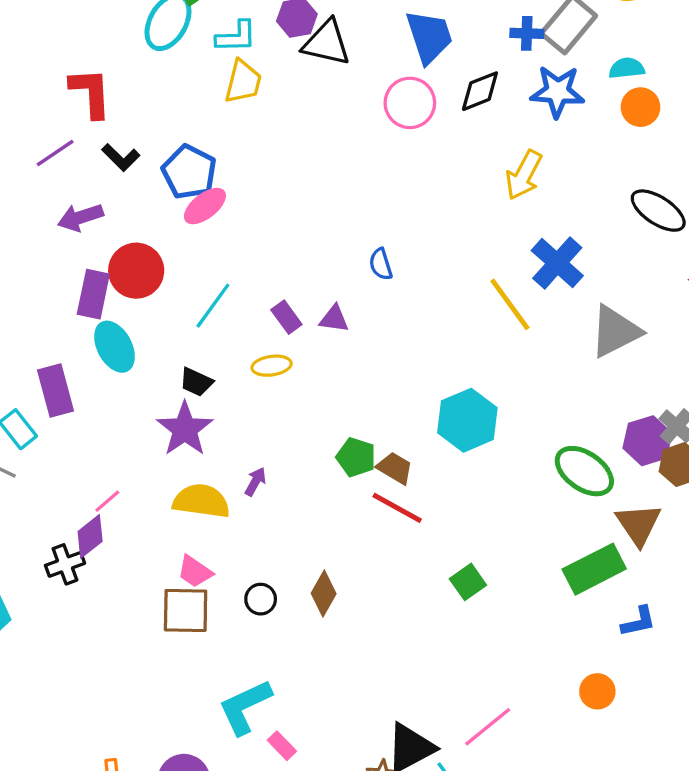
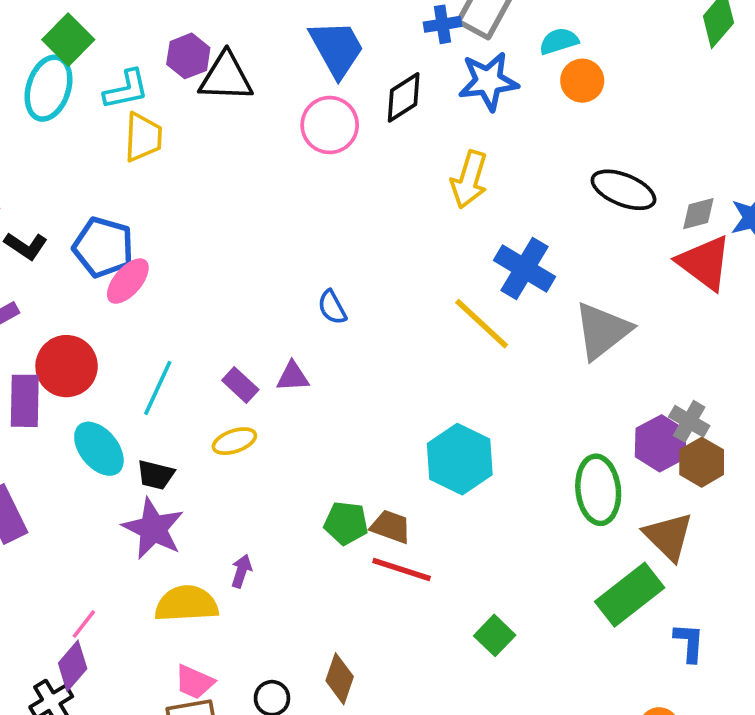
cyan ellipse: (114, 347) -> (99, 449), moved
green ellipse: (584, 471) -> (598, 490), turned 60
blue L-shape: (638, 622) -> (689, 643), turned -63

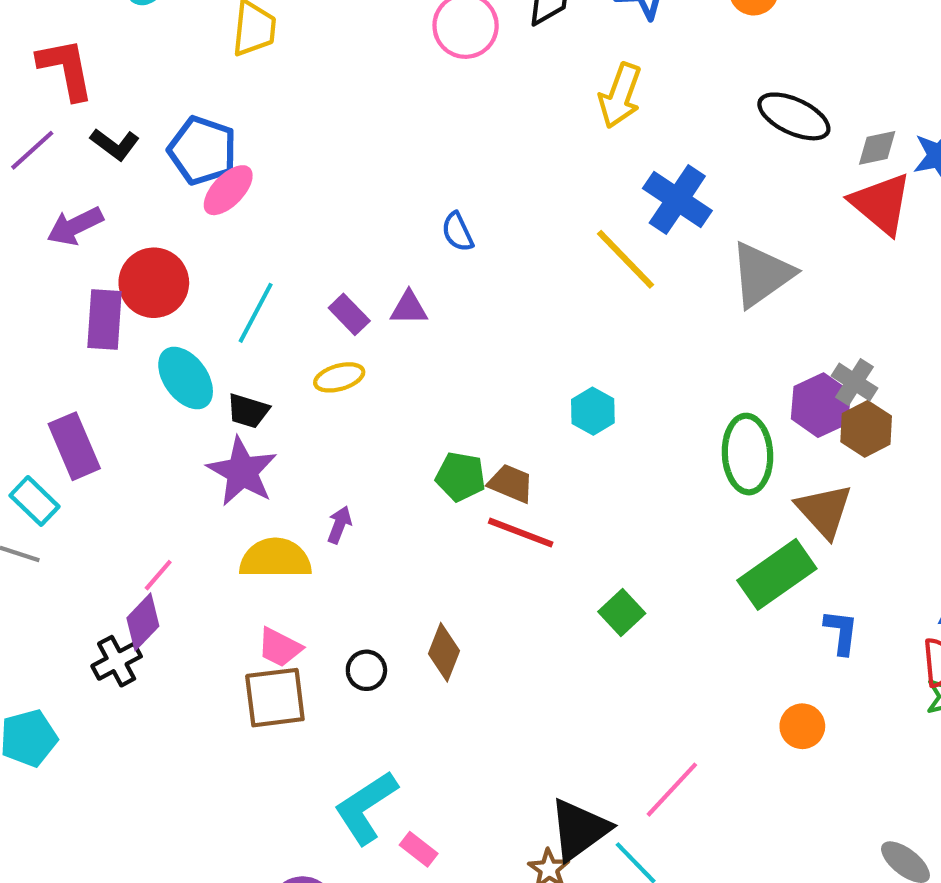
cyan hexagon: (460, 459) -> (593, 411), size x0.6

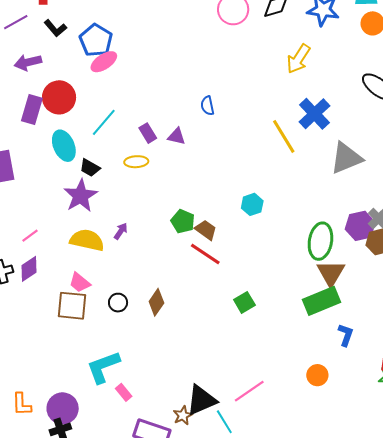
brown triangle: (824, 511) -> (331, 273), moved
purple diamond: (143, 622) -> (29, 269), moved

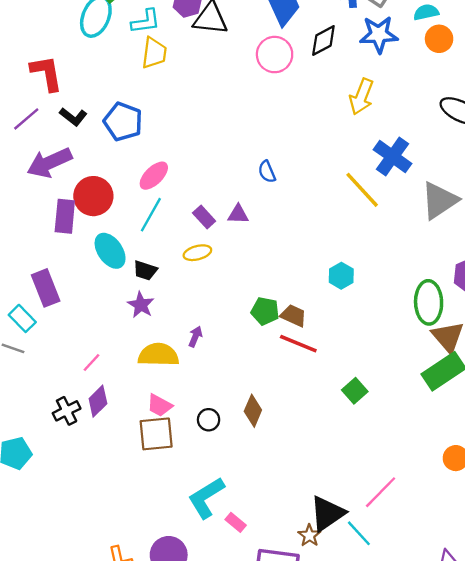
purple arrow: (28, 62) -> (49, 163), size x1.4
pink ellipse: (104, 62) -> (154, 176), moved
purple star: (81, 196) -> (141, 305), size x0.7

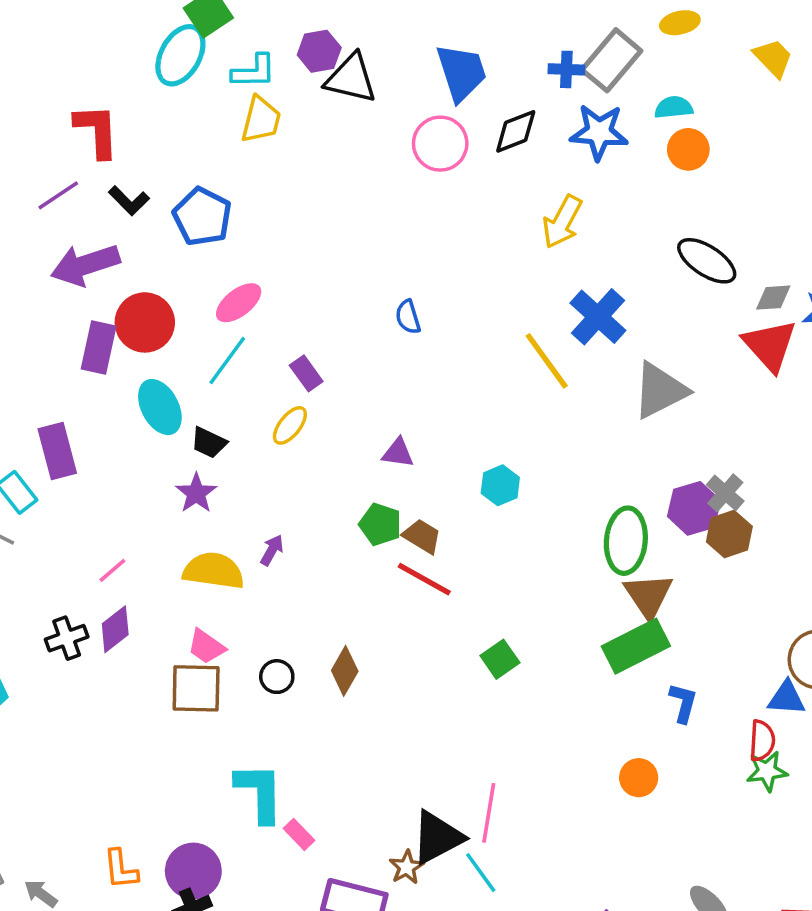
purple triangle: (238, 214) -> (398, 453), moved
yellow ellipse: (197, 253) -> (290, 425), turned -44
pink line: (381, 492) -> (489, 813), moved, turned -42
cyan L-shape: (206, 498) -> (259, 792), turned 114

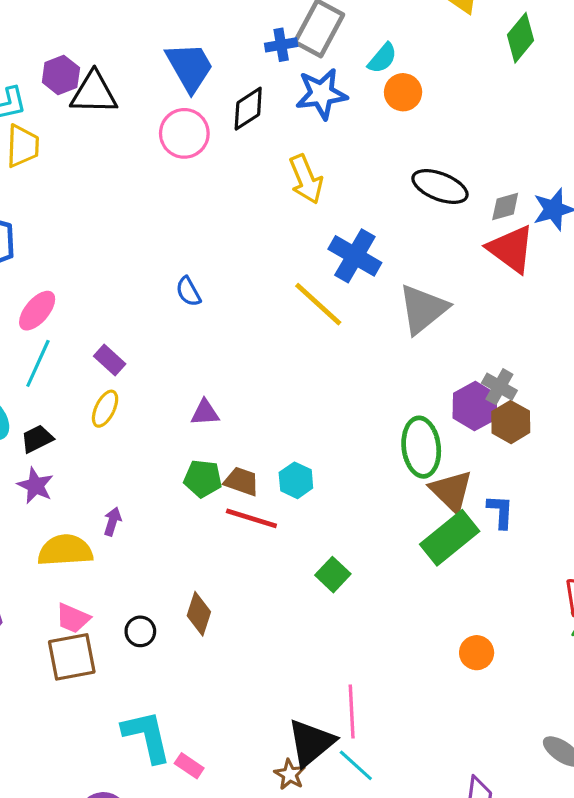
cyan semicircle: (674, 107) -> (382, 58), turned 148
yellow arrow: (562, 222) -> (306, 179), turned -39
black trapezoid: (209, 443) -> (37, 439), turned 140
cyan hexagon: (500, 485) -> (296, 480), moved
blue L-shape: (683, 703) -> (501, 512), moved

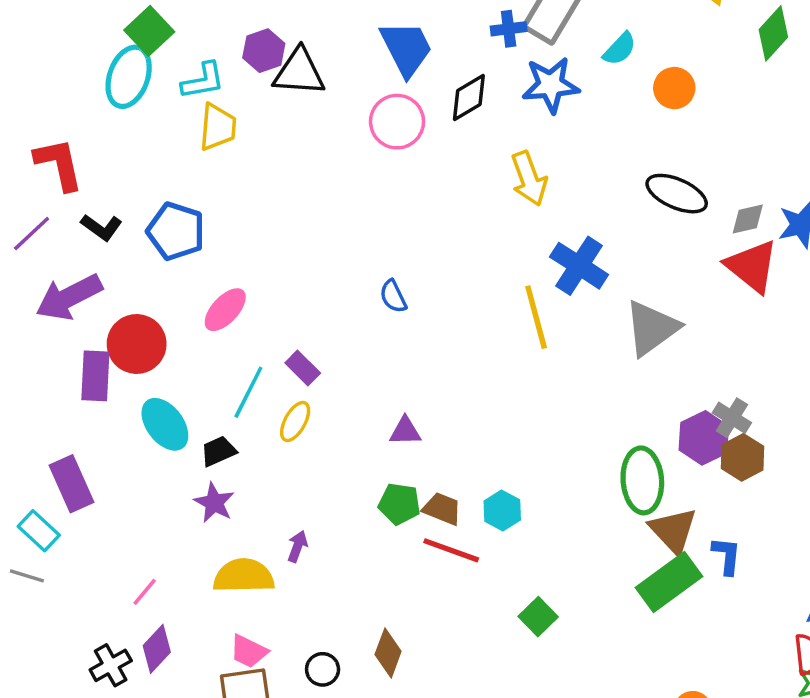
orange circle: (403, 92) -> (674, 88), moved
yellow line: (318, 304) -> (536, 317), turned 30
cyan line: (38, 363) -> (248, 392), moved

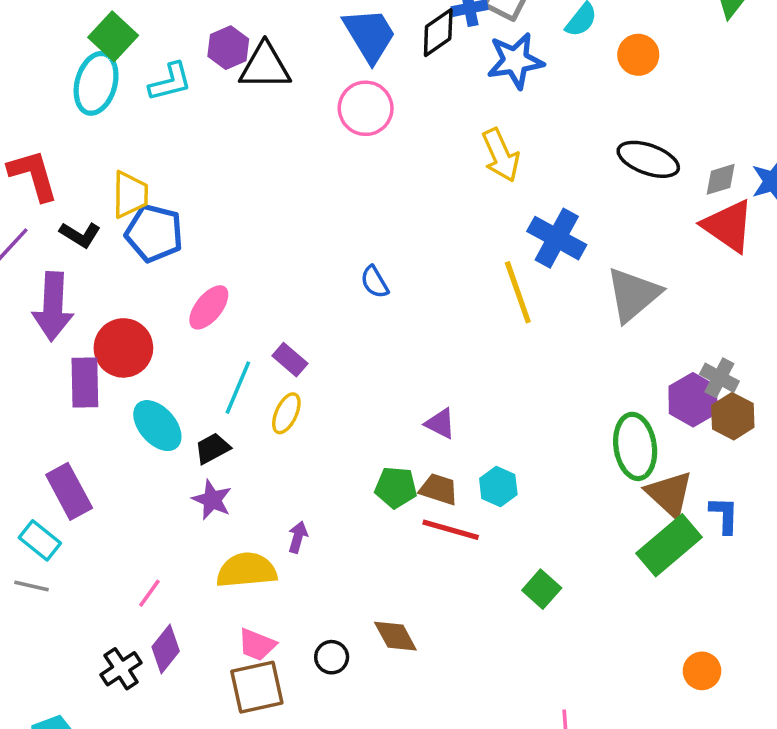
black diamond: (469, 98) -> (438, 33), moved
yellow trapezoid: (218, 127) -> (130, 195), moved
purple arrow: (69, 297) -> (53, 306), turned -56
purple triangle: (405, 431) -> (440, 423), moved, turned 32
brown diamond: (388, 653) -> (395, 636), turned -45

